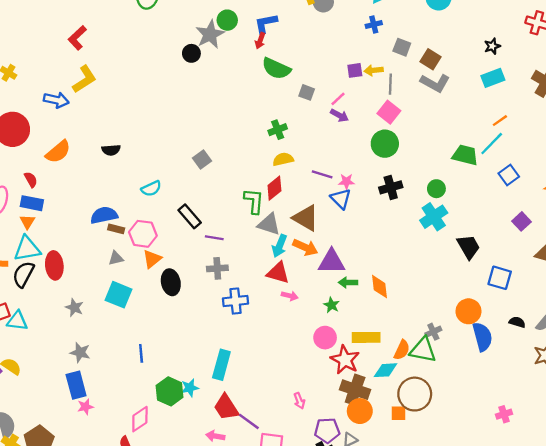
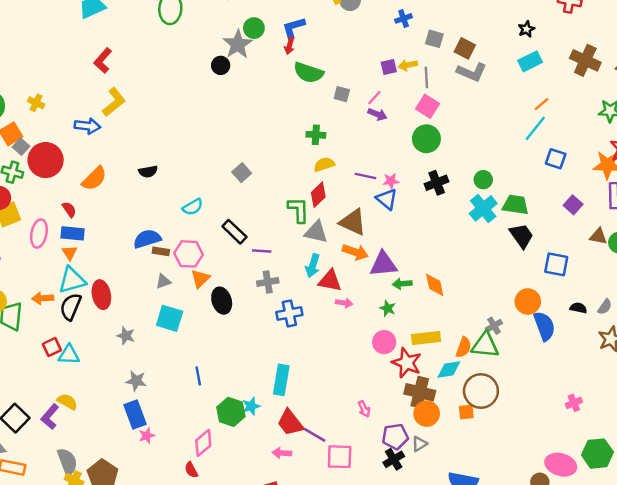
green cross: (278, 130) -> (316, 135), turned 30
green trapezoid: (465, 155) -> (515, 205), moved
blue square: (509, 175) -> (556, 159), turned -30
cyan arrow: (280, 246) -> (313, 266), moved

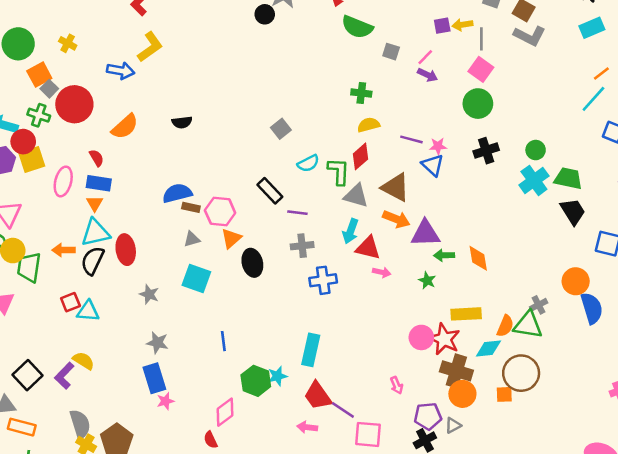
cyan semicircle: (193, 207) -> (308, 163), moved
pink circle: (384, 342) -> (421, 337), moved

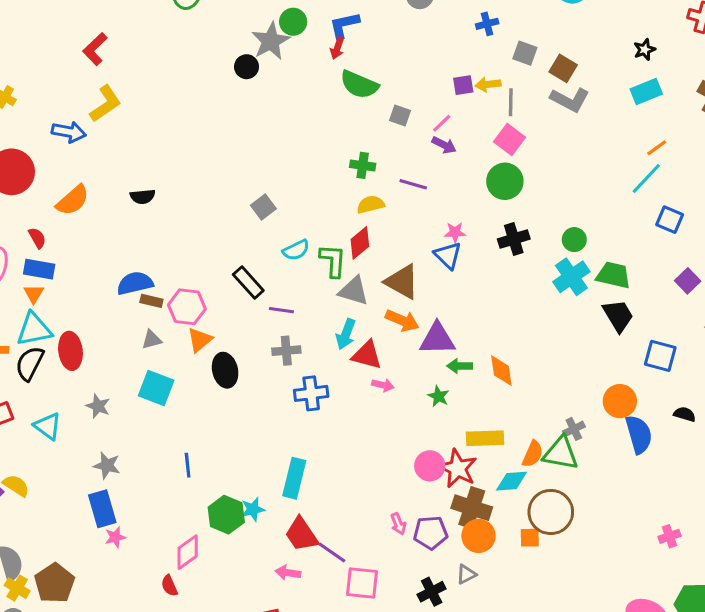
purple line: (411, 139) -> (413, 184), moved
cyan triangle: (88, 311) -> (48, 426), moved, turned 30
purple pentagon: (428, 416) -> (431, 533), moved

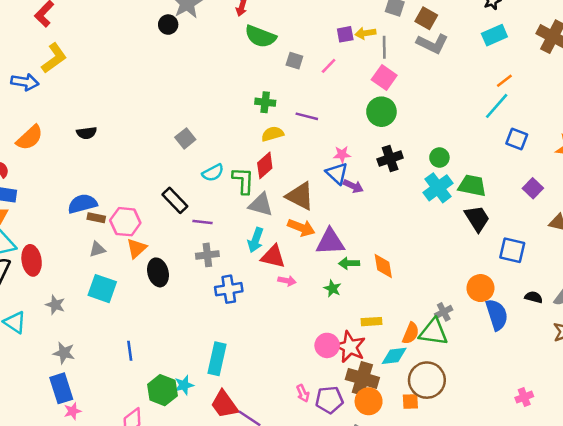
purple arrow: (444, 145) -> (353, 186), moved
yellow rectangle: (485, 438) -> (372, 322), size x0.7

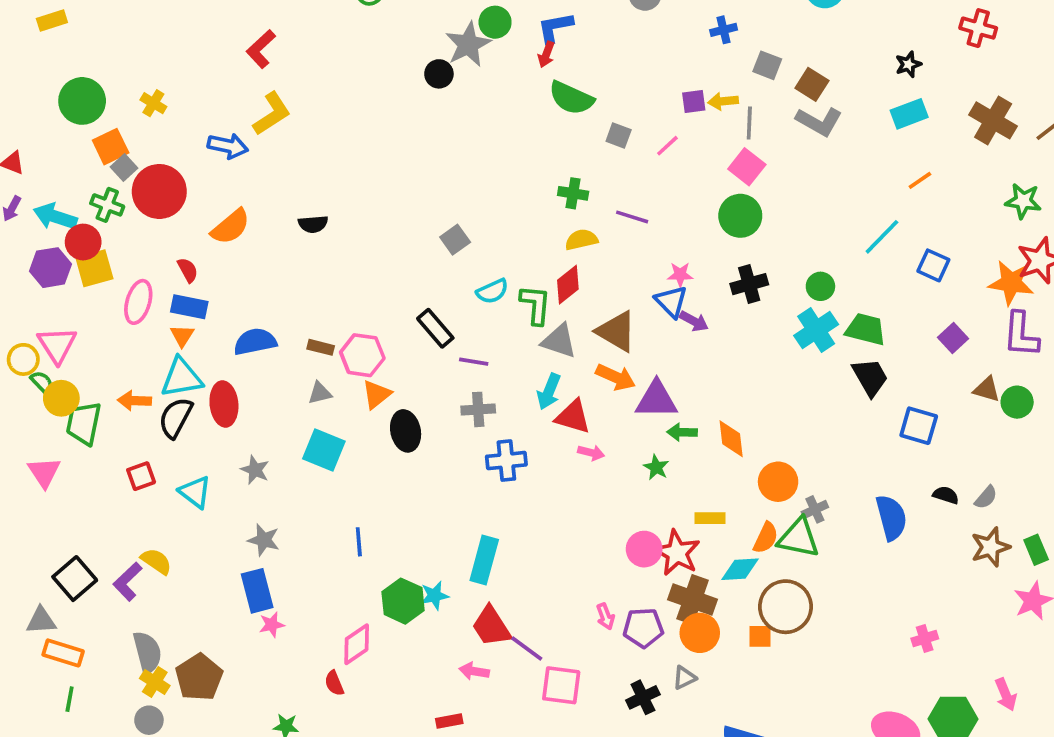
cyan line: (497, 106) -> (882, 237), moved
blue semicircle: (82, 204) -> (255, 342), moved
orange circle: (480, 288) -> (778, 482), moved

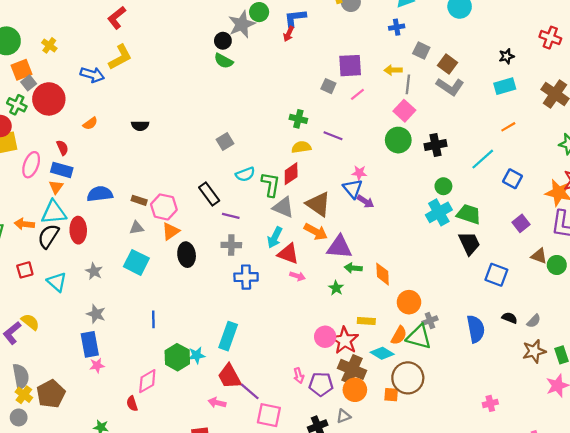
green semicircle: (571, 98) -> (224, 61), moved, size x0.7
purple square: (694, 101) -> (350, 66), moved, size x1.6
orange semicircle: (231, 227) -> (90, 123), size x0.6
black cross: (749, 284) -> (436, 145), moved
cyan diamond: (740, 569) -> (382, 353), turned 30

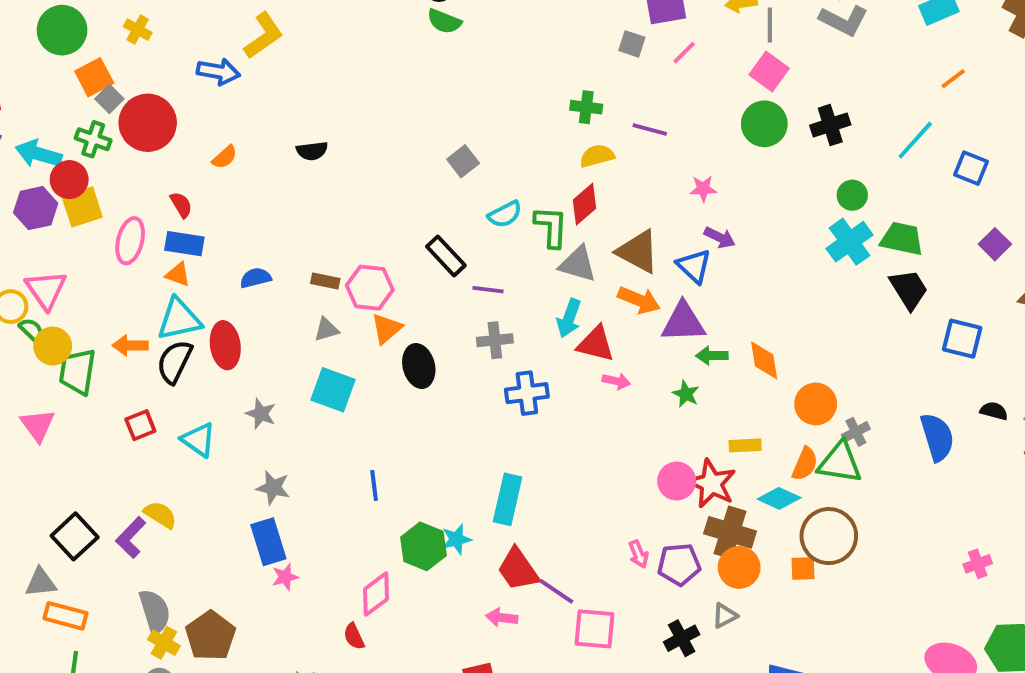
orange triangle: (56, 187) -> (178, 275), turned -40
blue triangle: (353, 189) -> (694, 266), moved
blue semicircle: (100, 194) -> (256, 278), size x0.7

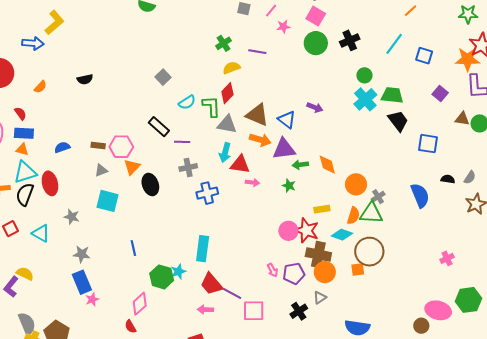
green cross: (586, 107) -> (224, 43), turned -35
pink star: (703, 189) -> (283, 27), moved
purple arrow: (720, 237) -> (315, 107), moved

